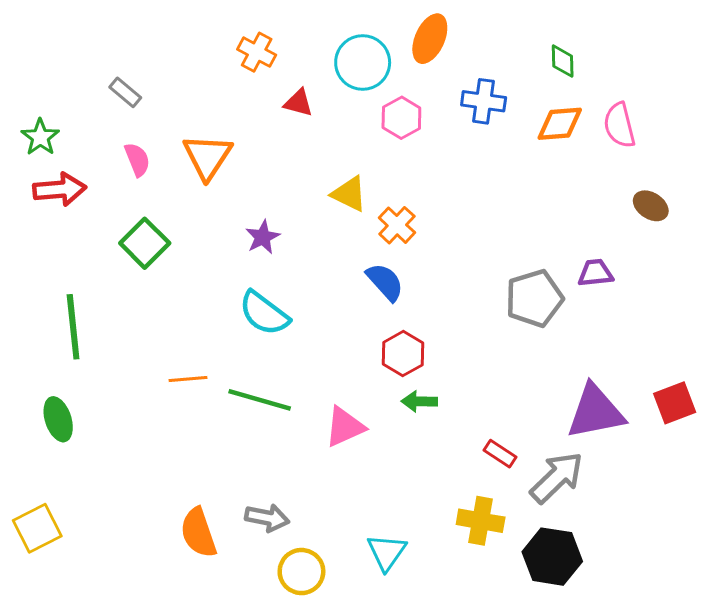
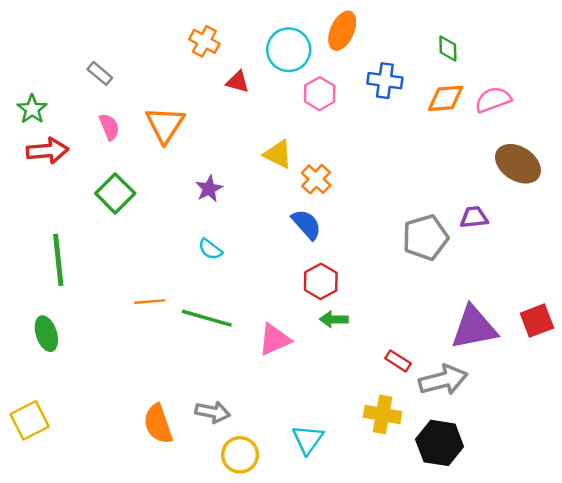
pink semicircle: (619, 125) -> (493, 100), turned 84
brown ellipse: (651, 206) -> (518, 164), size x1.6
cyan semicircle: (264, 313) -> (210, 249), size x0.6
gray arrow: (557, 477) -> (443, 380), turned 30

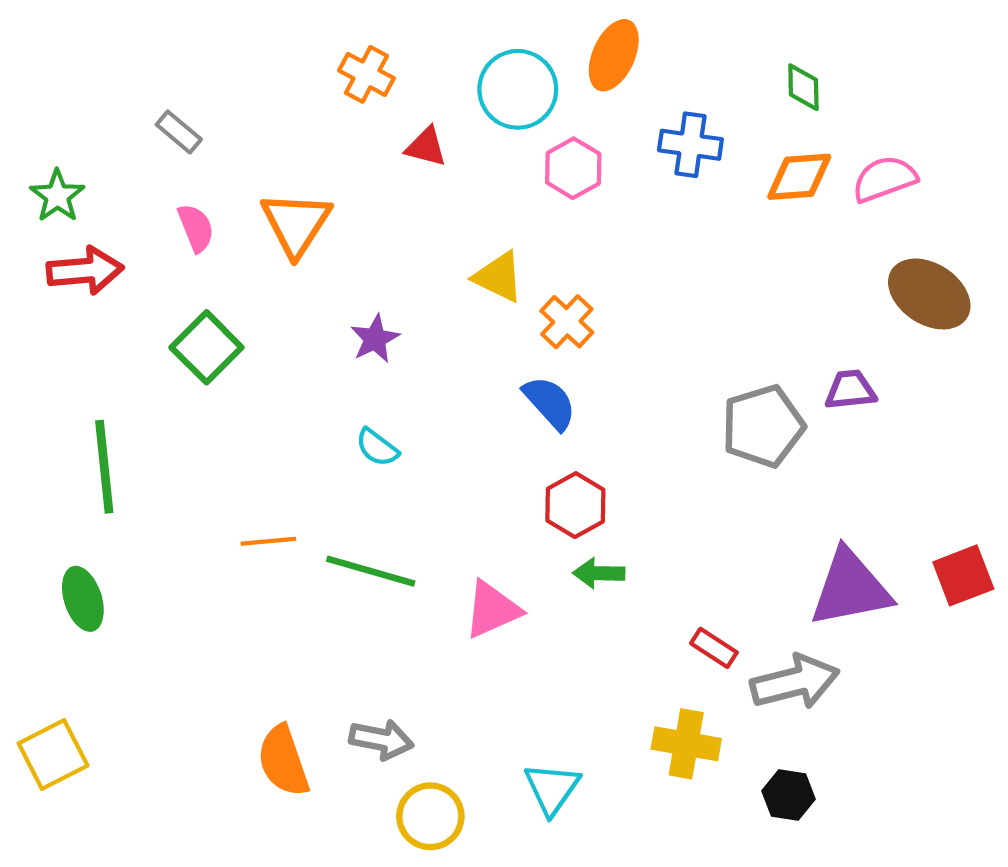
black hexagon: (440, 443) -> (789, 795), size x0.6

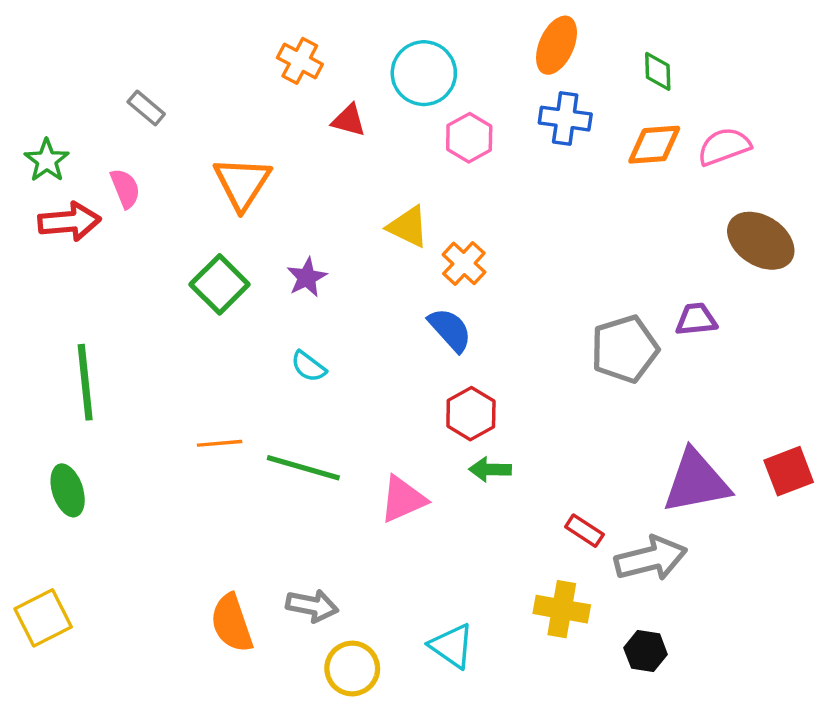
orange ellipse: (614, 55) -> (556, 45), moved
pink semicircle: (196, 228) -> (125, 188), moved
green square: (207, 347) -> (220, 284), moved
cyan triangle: (552, 789) -> (452, 646), turned -30

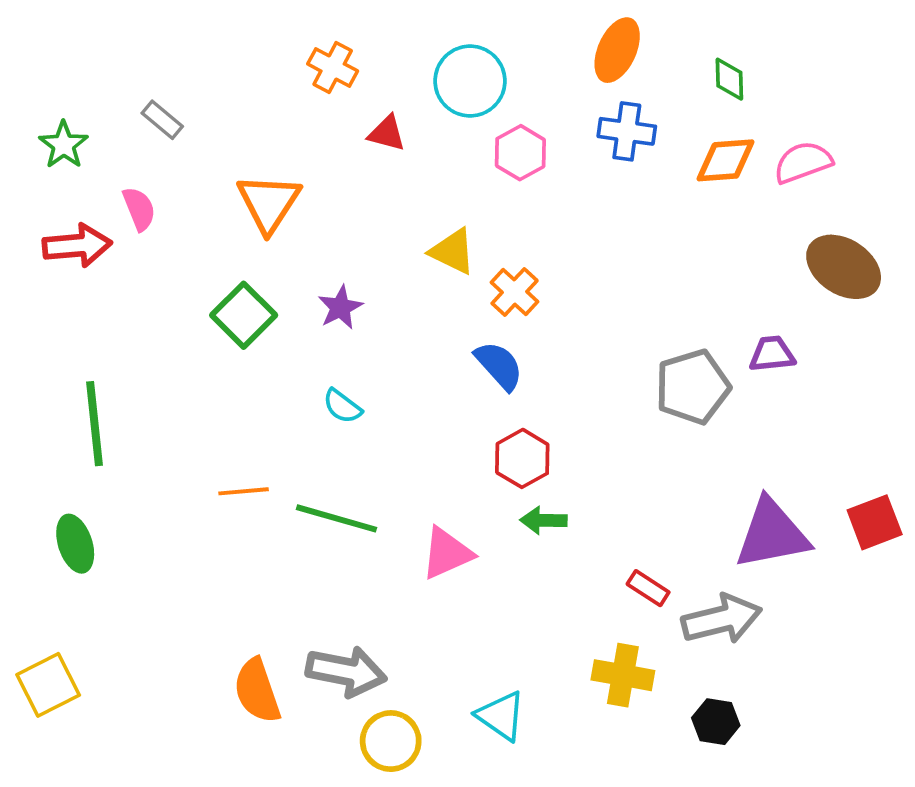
green star: (47, 160) -> (64, 145), moved
gray arrow: (312, 606) -> (346, 671), size x1.4

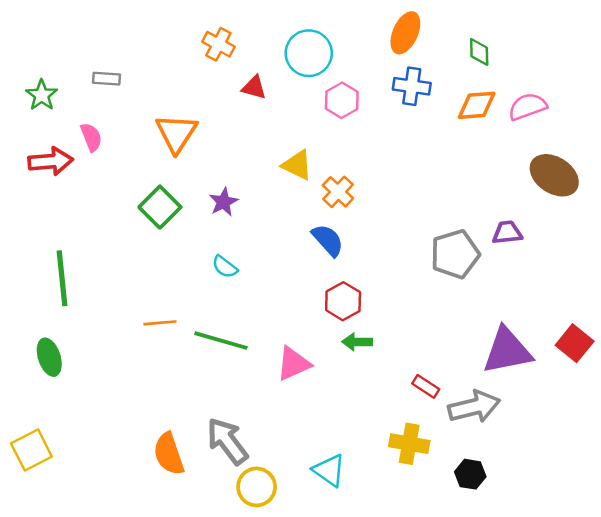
gray rectangle: (162, 120) -> (106, 79), turned -36
red square: (875, 522) -> (575, 343), turned -30
gray arrow: (346, 671) -> (227, 441), turned -138

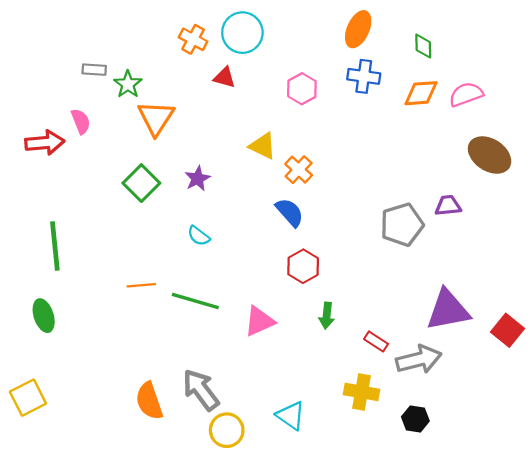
cyan circle: (309, 53) -> (242, 33), moved
green star: (42, 95) -> (128, 84), moved
green arrow: (357, 342) -> (327, 316), moved, turned -85
red square: (575, 343) -> (508, 330), moved

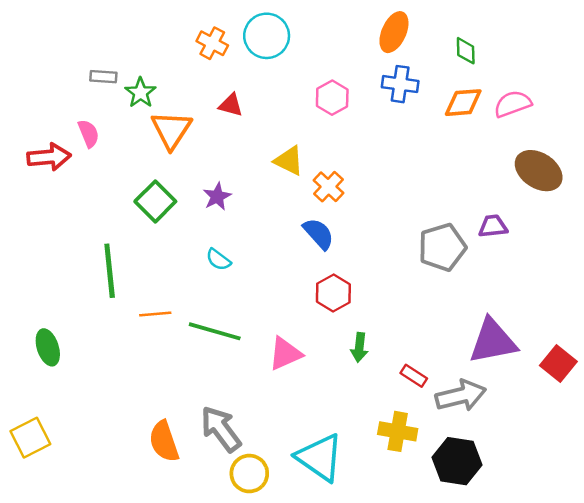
red triangle: (224, 77) -> (231, 105), moved
green line: (55, 246) -> (110, 271), moved
cyan triangle: (291, 416) -> (320, 457), size x1.5
black hexagon: (415, 419) -> (457, 461), size x1.6

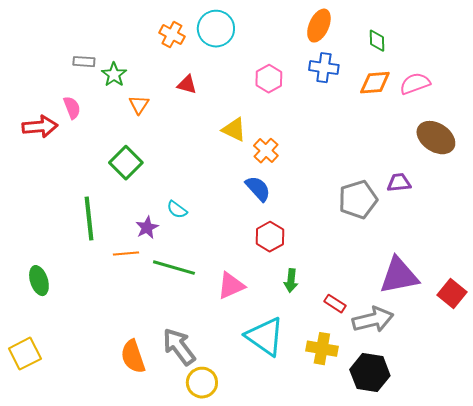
orange triangle: (171, 130) -> (139, 105), size x0.6
purple star: (217, 197) -> (147, 228), moved
cyan triangle: (320, 457) -> (265, 337), moved

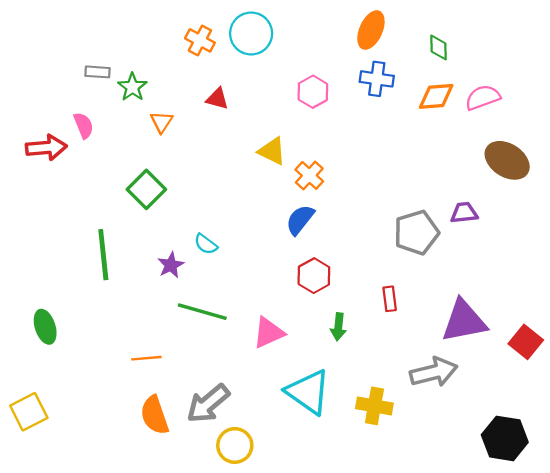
blue semicircle: (258, 189) -> (300, 220), turned -100
orange line: (126, 254) -> (146, 358), moved
red rectangle: (335, 304) -> (390, 299), moved, turned 50
gray arrow: (179, 347) -> (208, 404), turned -93
black hexagon: (370, 373) -> (505, 438), moved

